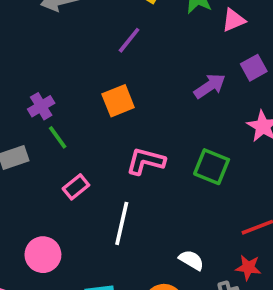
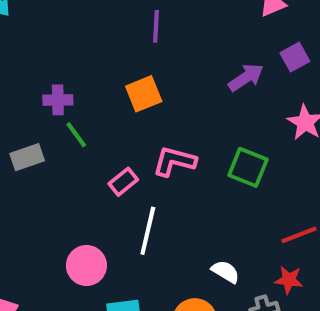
purple line: (129, 40) -> (156, 26), turned -36
purple cross: (41, 106) -> (58, 100), turned 30
pink rectangle: (76, 187) -> (123, 182), moved
pink circle: (43, 255) -> (86, 266), moved

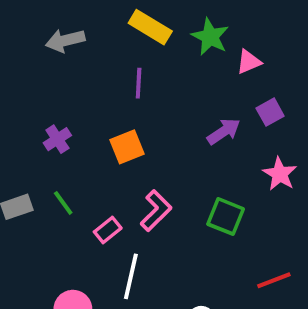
purple cross: (58, 100) -> (57, 139), moved, turned -32
green line: (76, 135) -> (63, 203), moved
pink L-shape: (174, 161) -> (156, 211), turned 120

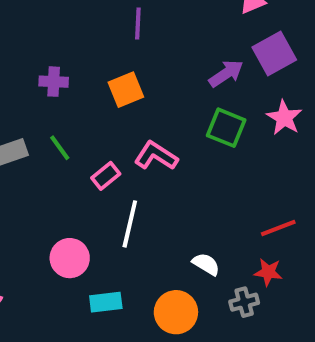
purple square: (270, 112) -> (274, 54), size x1.5
purple cross: (57, 139) -> (54, 82), turned 36
pink L-shape: (156, 211) -> (156, 156), turned -102
green square: (226, 216) -> (226, 128), moved

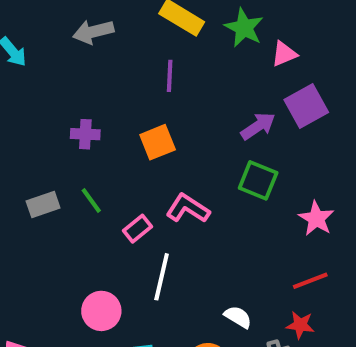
pink star: (284, 118) -> (316, 219), moved

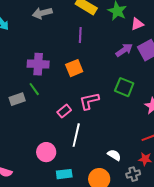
purple arrow: (258, 126) -> (124, 50), moved
purple cross: (85, 134) -> (38, 64), size x1.5
green line: (91, 200) -> (34, 89), moved
pink L-shape: (188, 208) -> (89, 101), turned -45

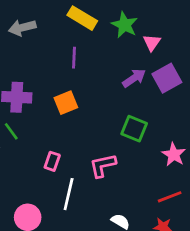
pink triangle: (137, 24) -> (152, 43), turned -32
pink L-shape: (89, 101) -> (103, 165), moved
pink rectangle: (64, 111) -> (52, 161), turned -32

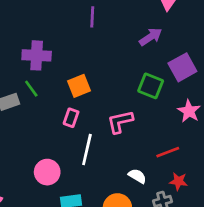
purple square: (167, 78) -> (182, 67), moved
orange square: (66, 103) -> (79, 86), moved
red line: (170, 197) -> (168, 152), moved

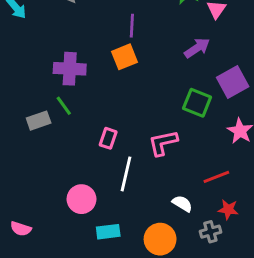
orange square: (79, 86) -> (124, 57), moved

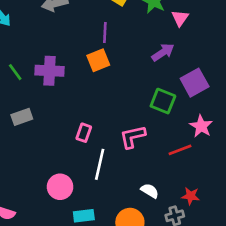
green line: (64, 106) -> (15, 72), moved
red line: (216, 177) -> (180, 150), moved

